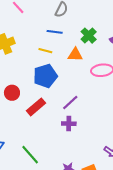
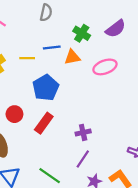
blue line: (55, 32) -> (52, 47), moved
yellow line: (45, 51) -> (27, 58), moved
purple line: (70, 102) -> (83, 159), moved

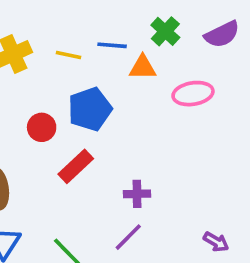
red circle: (14, 114) -> (42, 127), moved

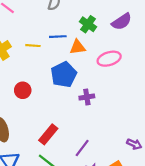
blue pentagon: (90, 109) -> (64, 74), moved
red rectangle: (76, 166) -> (48, 134), moved
purple cross: (137, 194) -> (87, 97), moved

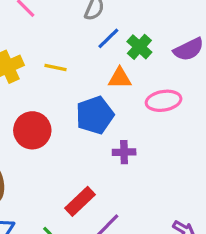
blue line: (58, 37) -> (108, 38), moved, turned -49
red circle: (23, 90) -> (32, 130), size x1.5
red rectangle: (48, 134) -> (80, 201), moved

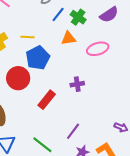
blue pentagon: (95, 115) -> (38, 58), moved
red rectangle: (80, 201) -> (47, 100), moved

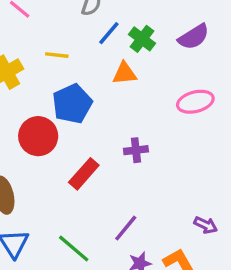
yellow line: (27, 37) -> (57, 55), moved
pink ellipse: (98, 49) -> (195, 102), moved

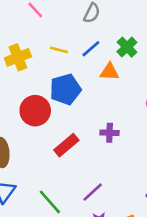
blue line: (109, 33) -> (91, 49), moved

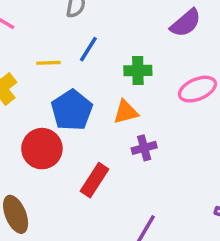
green cross: (127, 47) -> (138, 71), moved, turned -30
orange triangle: (109, 72) -> (126, 112), moved

